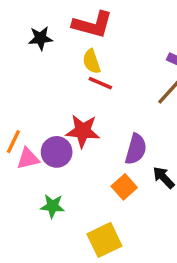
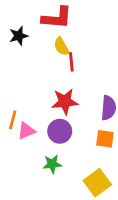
red line: (100, 83) -> (71, 62), turned 72
purple circle: (57, 152) -> (60, 131), moved
orange square: (124, 187) -> (105, 139), turned -30

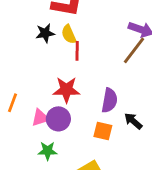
black star: (19, 36) -> (45, 33), moved
pink triangle: (26, 131) -> (40, 118), moved

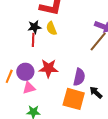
red line: (77, 51) -> (33, 40), moved
purple circle: (58, 119) -> (25, 72), moved
orange square: (103, 131) -> (74, 99), size x1.6

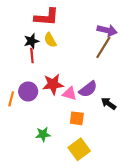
purple semicircle: (79, 77) -> (88, 89), turned 48
pink triangle: (29, 88) -> (70, 94), moved, turned 40
orange square: (74, 99) -> (77, 118), moved, size x0.6

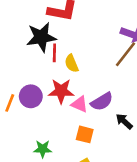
yellow semicircle: (50, 40) -> (72, 63), moved
black star: (31, 41) -> (41, 37), size x1.6
red line: (32, 55) -> (54, 53), moved

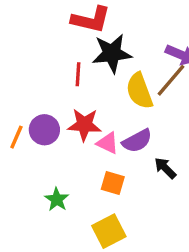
black star: (41, 37) -> (112, 53), moved
yellow semicircle: (72, 63) -> (139, 91), moved, size x1.5
green star: (43, 149) -> (57, 199), turned 30

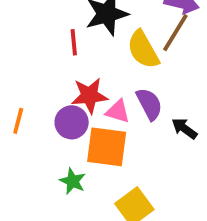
purple circle: (44, 130) -> (72, 122), moved
purple semicircle: (137, 141) -> (149, 104), turned -80
orange square: (113, 183) -> (107, 147), moved, size x1.6

